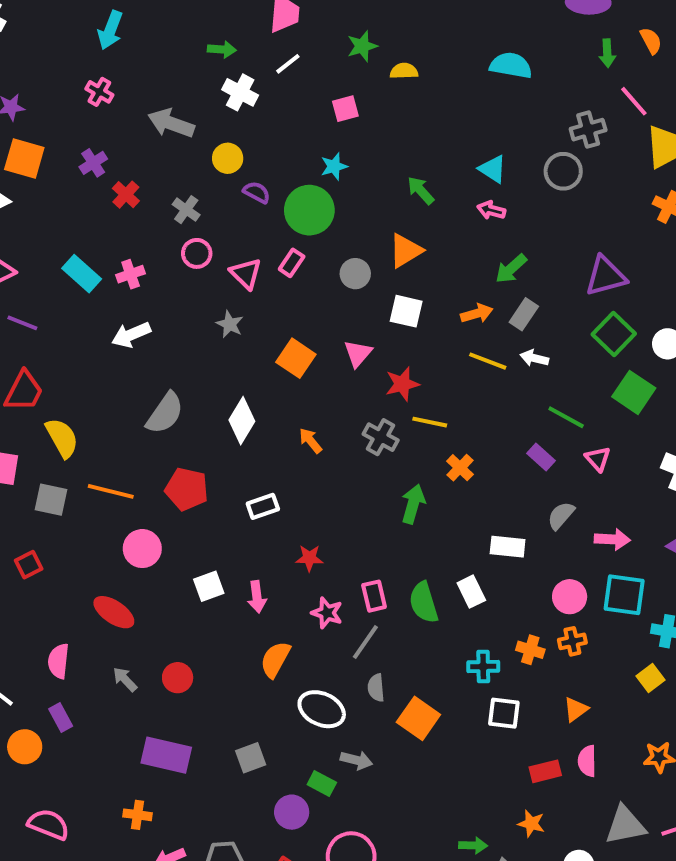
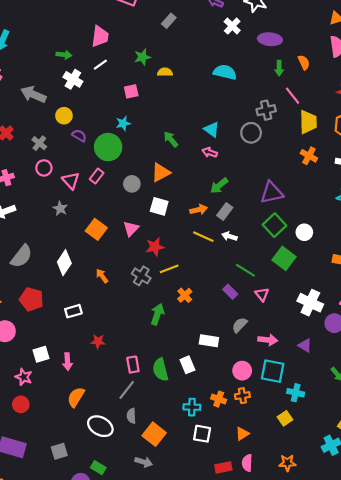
yellow line: (430, 422) -> (169, 269), turned -36
pink star: (327, 613) -> (24, 377), moved
gray arrow: (356, 760) -> (144, 462), moved

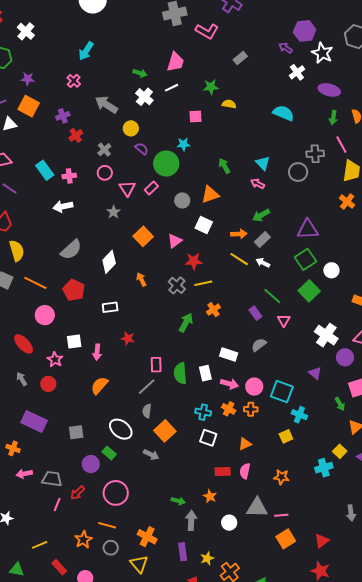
pink arrow: (268, 340) -> (229, 384), moved
white ellipse: (100, 426) -> (121, 429), moved

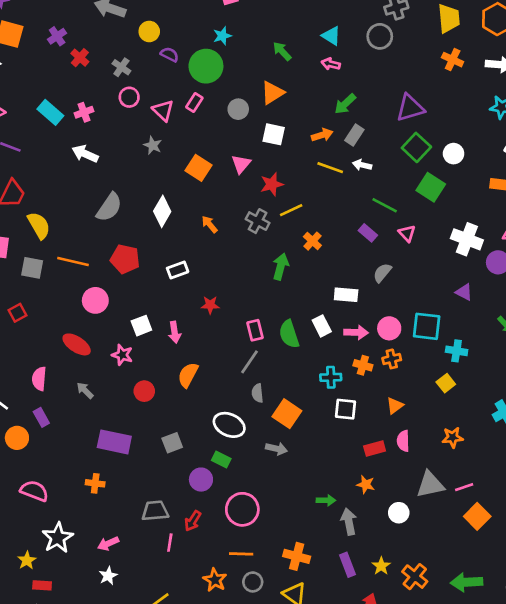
white arrow: (63, 206) -> (85, 154), turned 48
red circle: (48, 384) -> (144, 391), moved
pink arrow: (24, 474) -> (108, 544), moved

